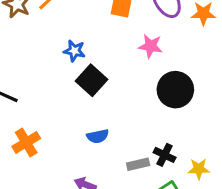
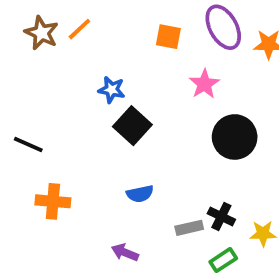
pink star: (151, 46) -> (204, 84), turned 30
orange cross: (26, 142) -> (53, 201), turned 36

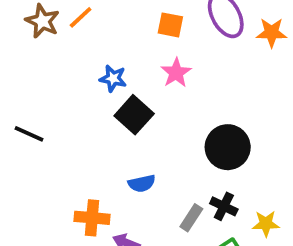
pink star: (204, 84) -> (176, 73), moved
black circle: (235, 137) -> (228, 147), moved
orange cross: (53, 201) -> (92, 218), moved
gray rectangle: (189, 228) -> (191, 218), turned -44

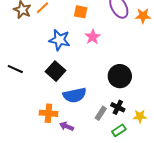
orange square: (170, 25) -> (81, 12), moved
blue star: (113, 78) -> (60, 40), size x1.5
black square: (134, 115) -> (55, 71), moved
blue semicircle: (142, 183) -> (75, 95), size x1.6

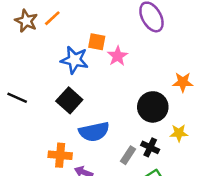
orange square: (81, 12) -> (97, 42), moved
orange star: (143, 16) -> (183, 82), moved
yellow star: (140, 116) -> (179, 133), moved

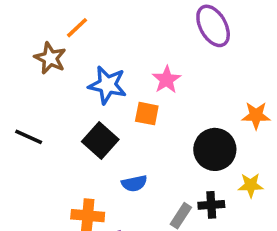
brown star: (26, 21) -> (50, 58), moved
orange square: (97, 42) -> (147, 114), moved
blue semicircle: (94, 132) -> (134, 183), size x0.6
black cross: (150, 147) -> (211, 205), turned -30

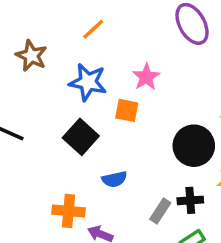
orange line: (77, 28) -> (93, 29), moved

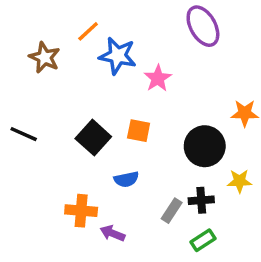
orange line: (93, 29) -> (88, 31), moved
blue star: (88, 82) -> (118, 56), moved
orange square: (127, 110) -> (139, 131), moved

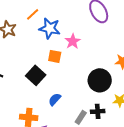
orange square: (139, 131) -> (55, 56), moved
blue semicircle: (126, 179) -> (55, 99), turned 144

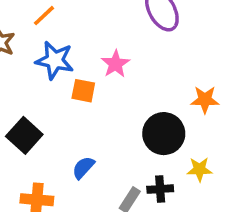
blue star: (50, 28) -> (55, 60), moved
black square: (36, 75) -> (24, 135), moved

